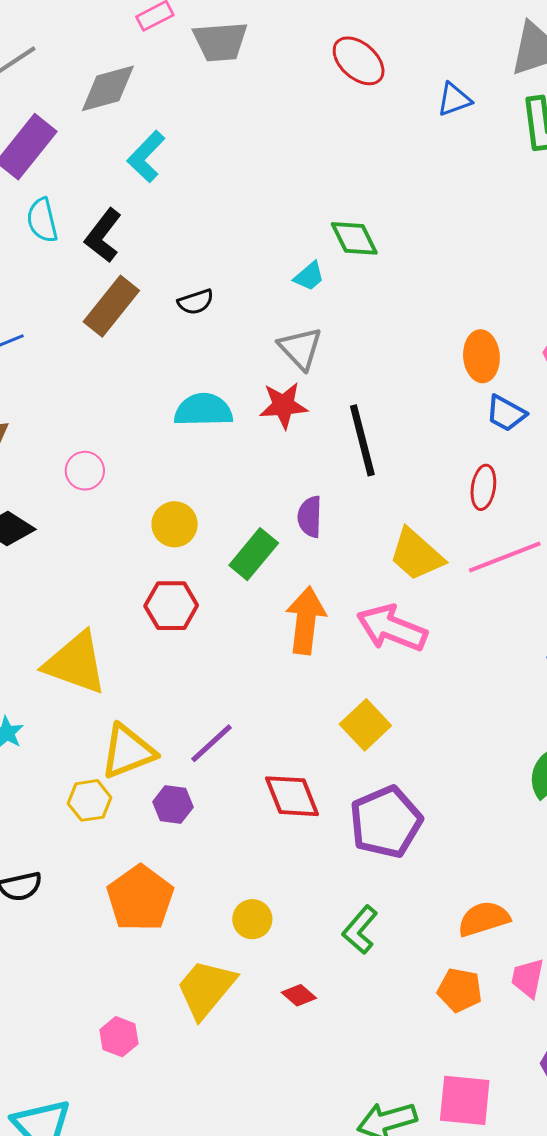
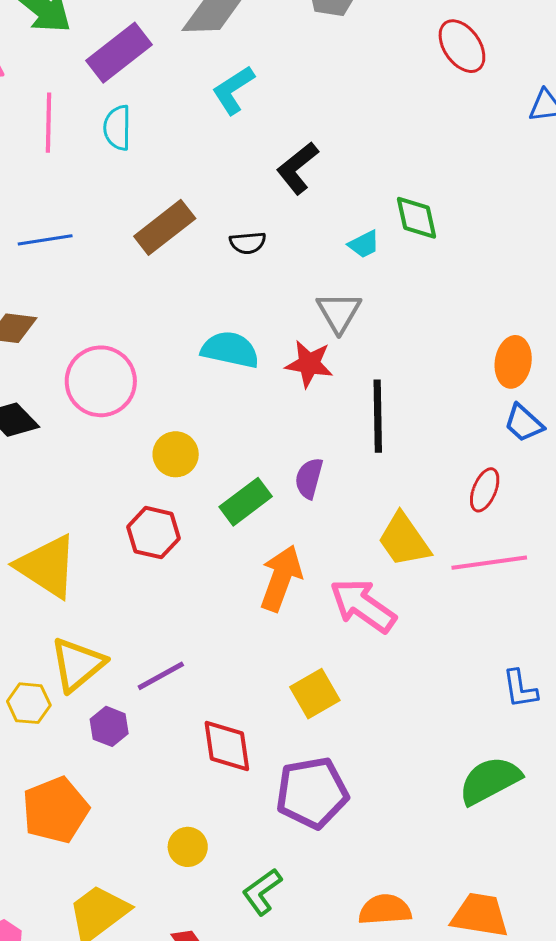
black L-shape: (103, 236) -> (297, 168), moved
pink circle: (85, 471) -> (101, 381), size x1.8
yellow triangle: (128, 751) -> (78, 664), turned -32
yellow circle: (252, 919) -> (188, 847), moved

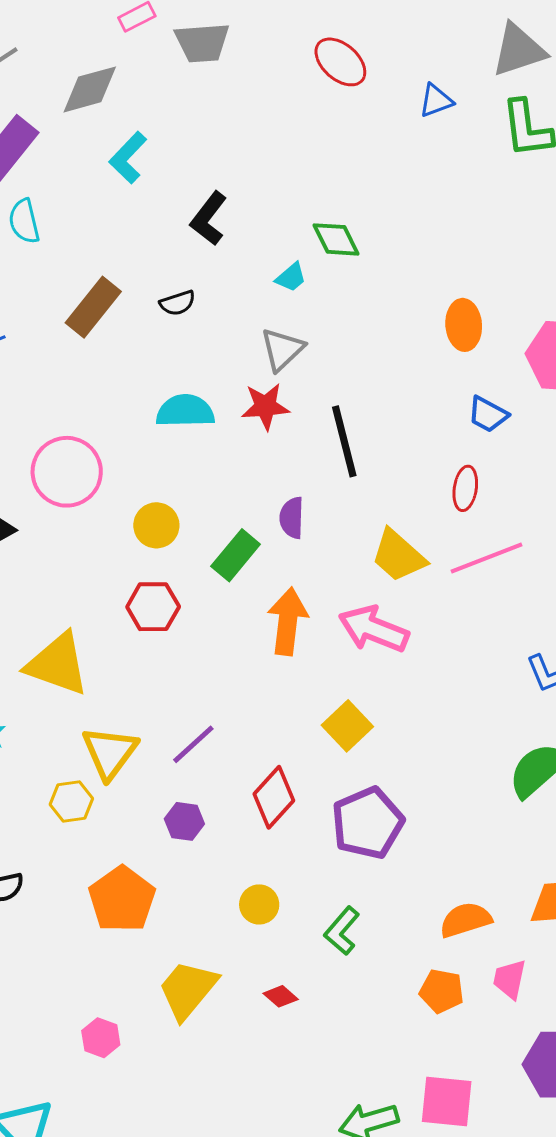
gray triangle: (339, 312) -> (282, 349), turned 30
orange ellipse: (513, 362) -> (464, 325), moved
purple hexagon: (109, 726) -> (184, 821), moved
red diamond: (227, 746) -> (274, 797), turned 64

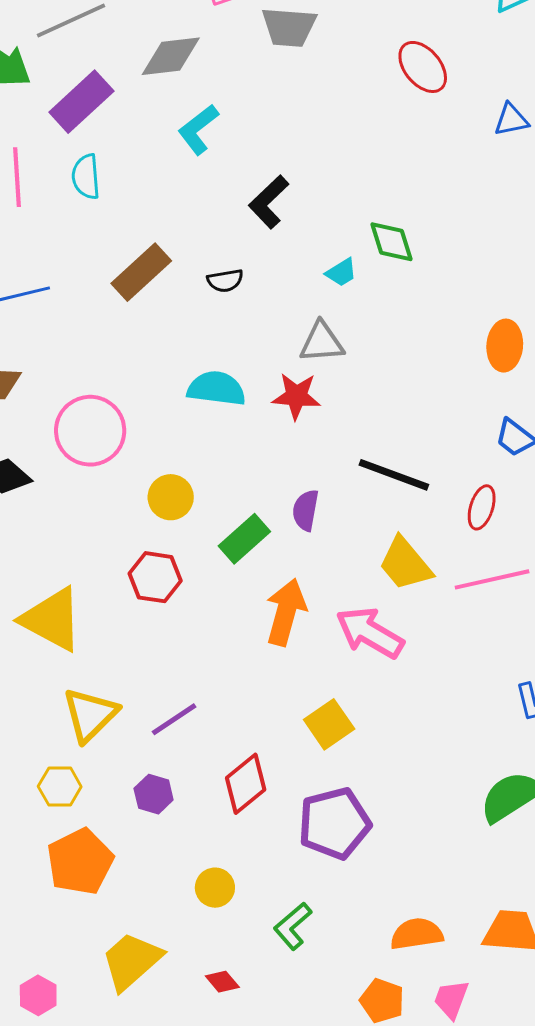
gray triangle: (282, 349) -> (322, 342), turned 30
black line: (344, 441) -> (394, 475), moved, turned -64
yellow hexagon: (71, 802) -> (60, 786), moved

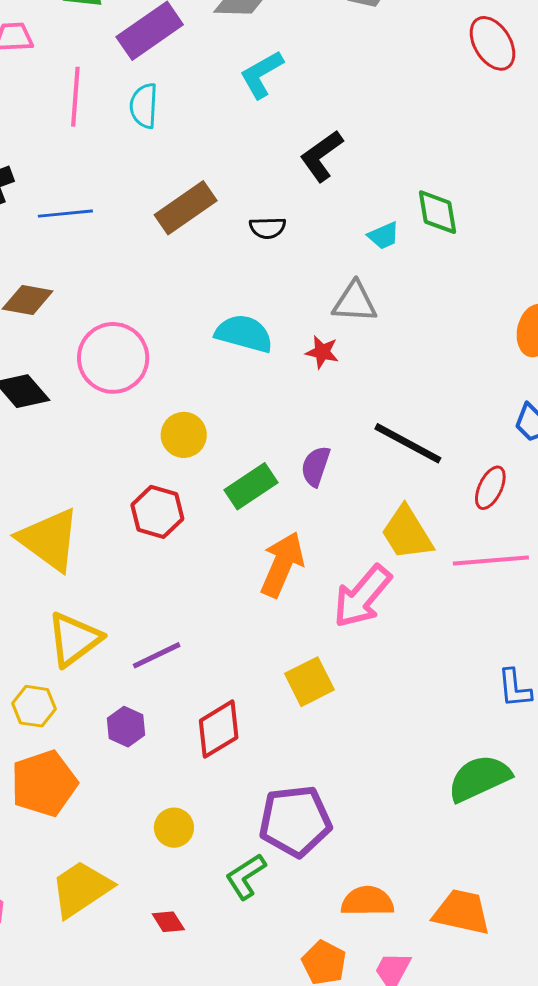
red star: (296, 396) -> (322, 352), size x0.7
pink arrow: (370, 633) -> (362, 596), turned -88
purple pentagon: (334, 823) -> (295, 821), moved

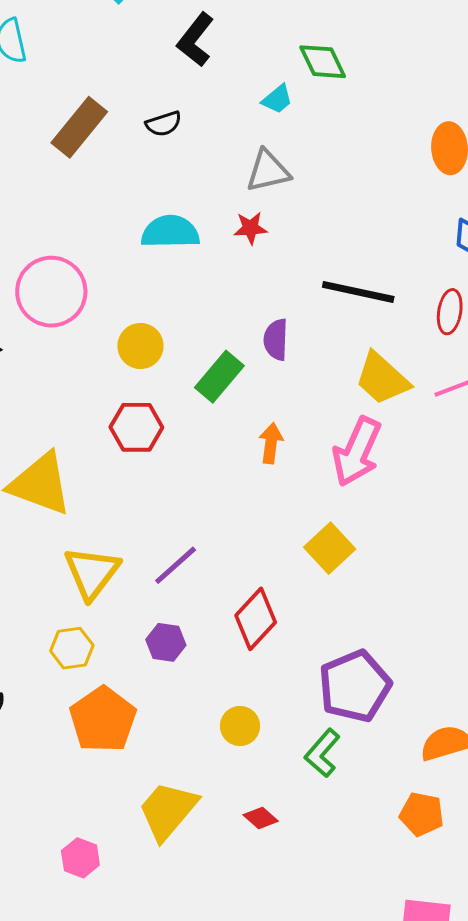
orange arrow: (282, 564) -> (271, 443), size x0.6

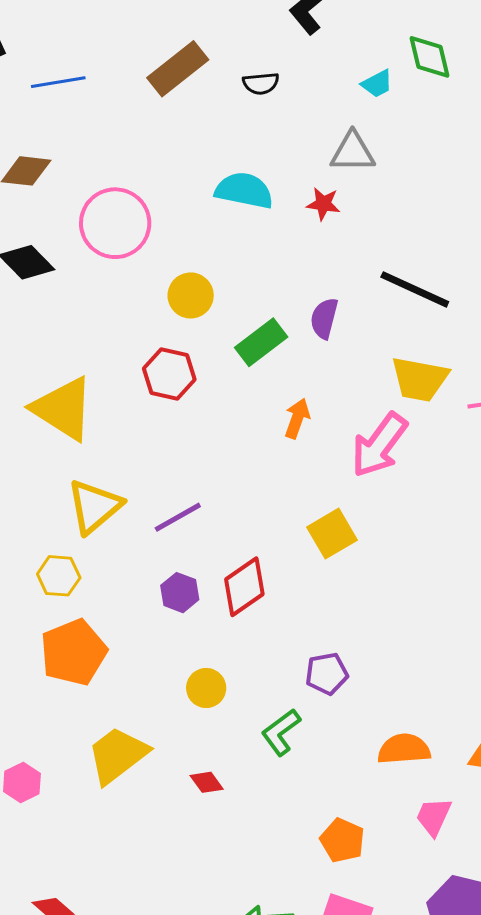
yellow trapezoid: (382, 378) -> (420, 379), turned -44
purple hexagon: (166, 642) -> (180, 593), moved
purple pentagon: (355, 686) -> (327, 674), size x0.6
orange pentagon: (422, 814) -> (342, 840), moved

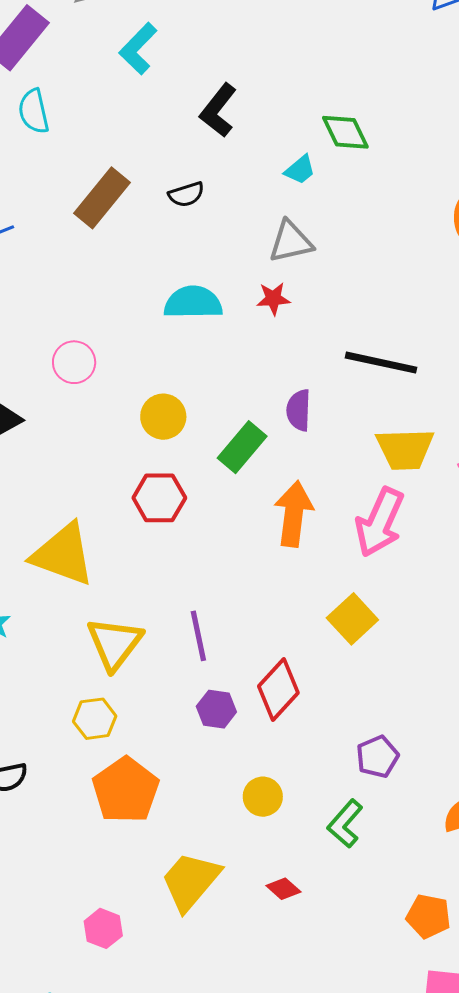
pink circle: (115, 223) -> (74, 362), size x0.6
orange arrow: (297, 418) -> (294, 514), size x1.6
purple line: (178, 517) -> (198, 636), turned -60

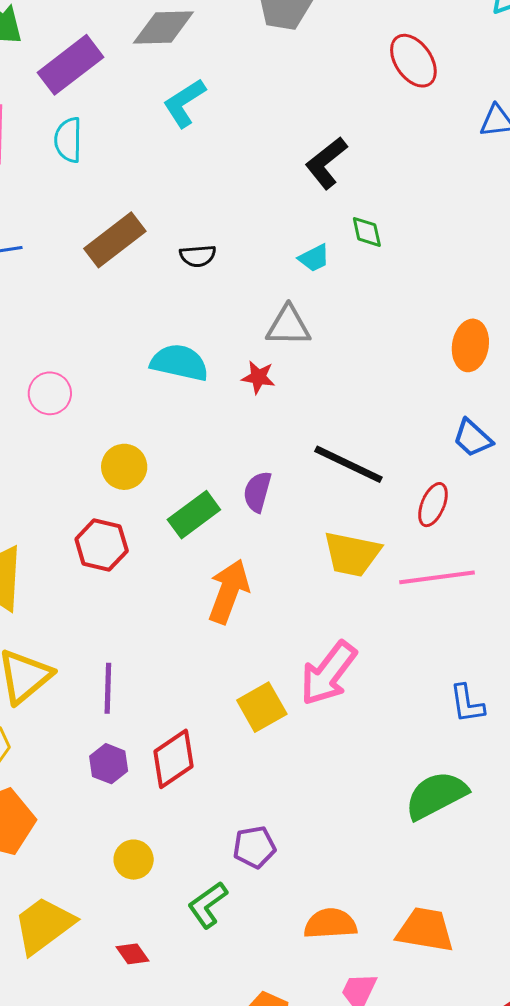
black L-shape: (218, 110) -> (326, 163), moved
green diamond: (345, 132) -> (367, 232), size x0.7
pink arrow: (380, 522) -> (328, 673), moved

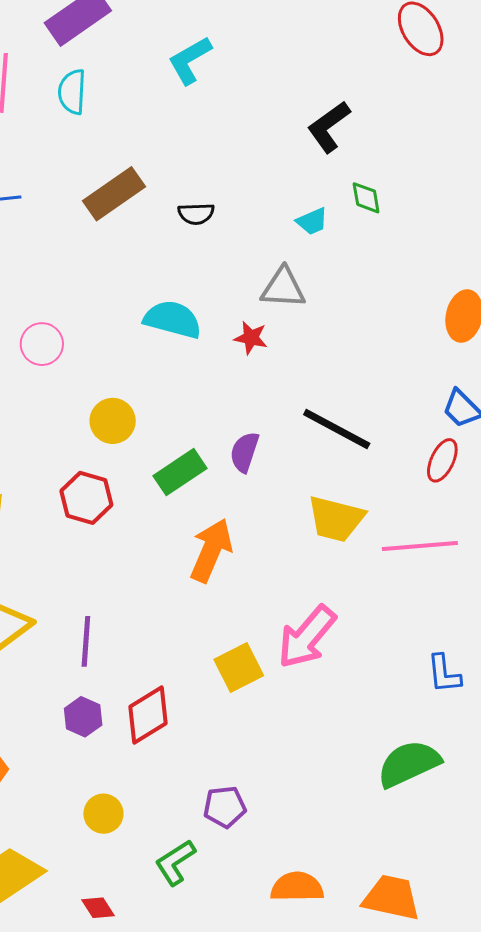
red ellipse: (433, 505) -> (442, 460), moved

